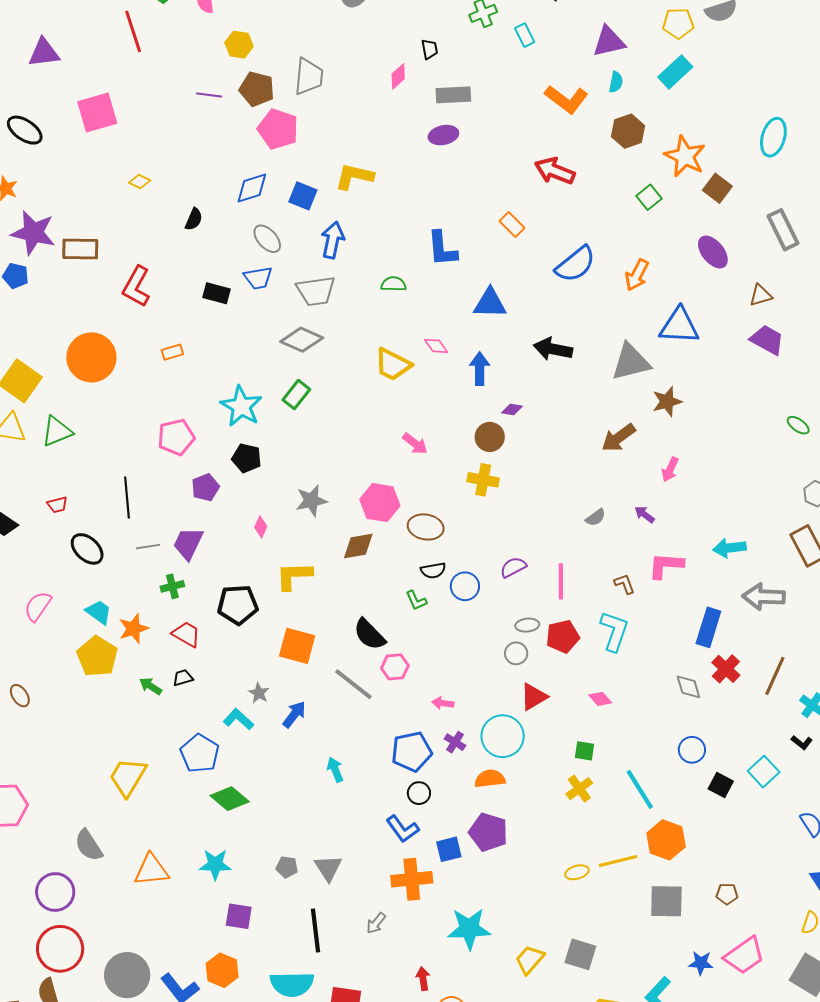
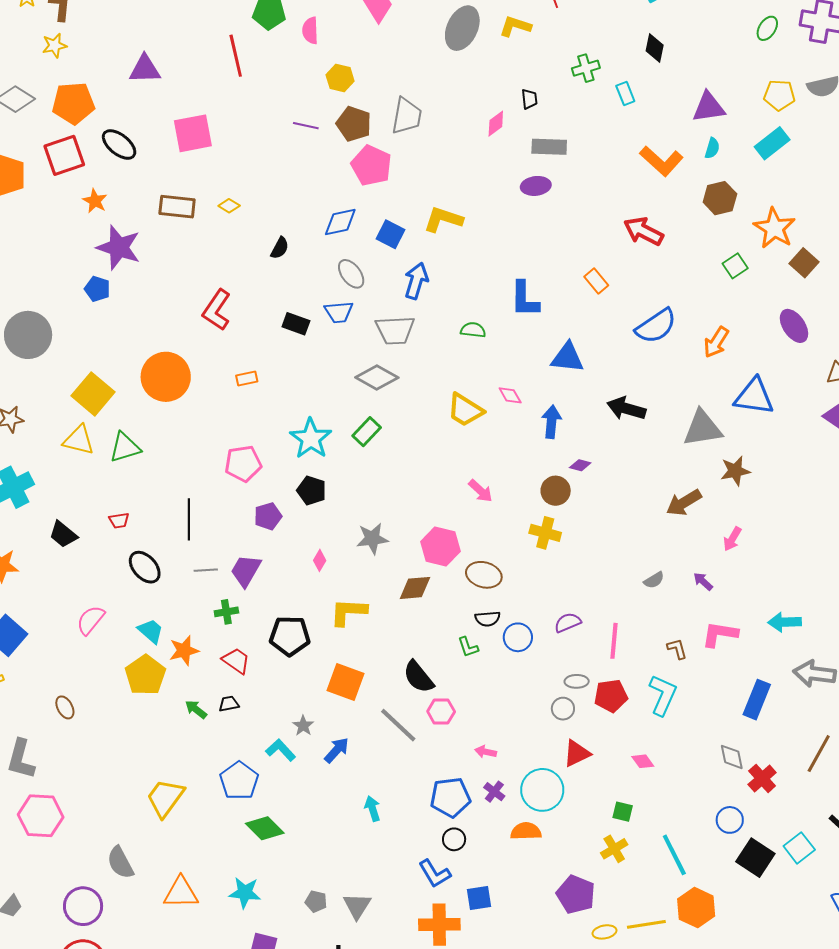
brown rectangle: (80, 249) -> (177, 207), moved
red cross: (726, 669) -> (762, 778), moved
black square: (721, 785) -> (755, 858), size x1.5
purple pentagon: (488, 832) -> (576, 894), moved

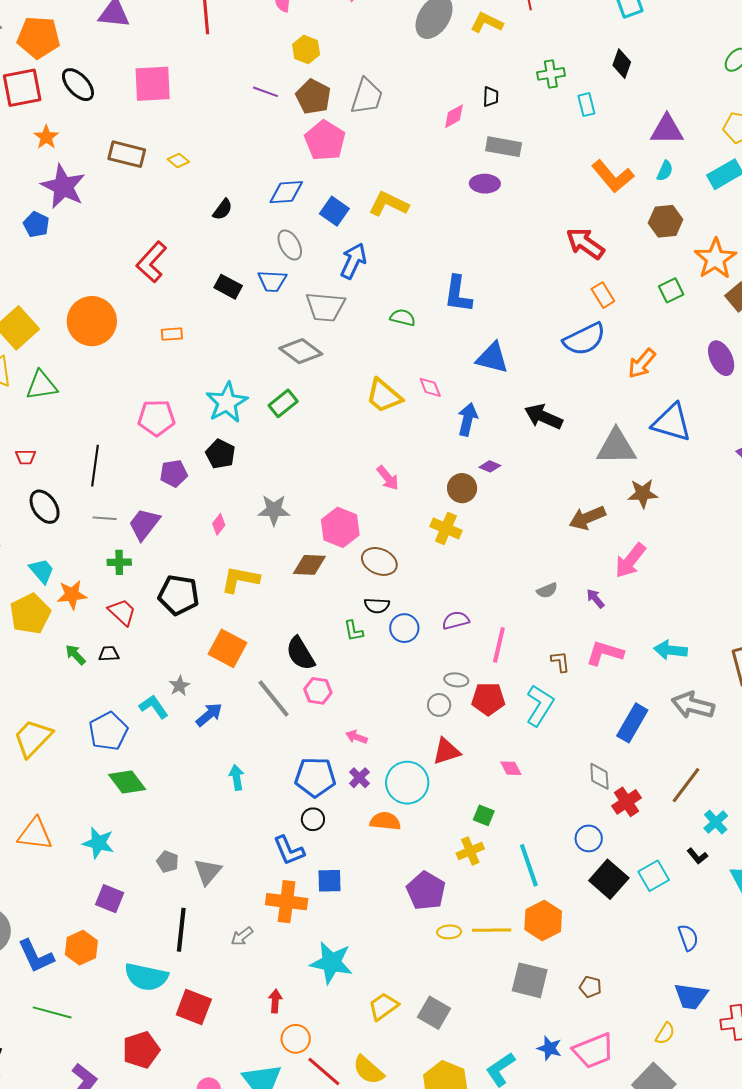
orange rectangle: (596, 281) -> (603, 295), moved
pink arrow: (732, 539) -> (630, 561), size x1.5

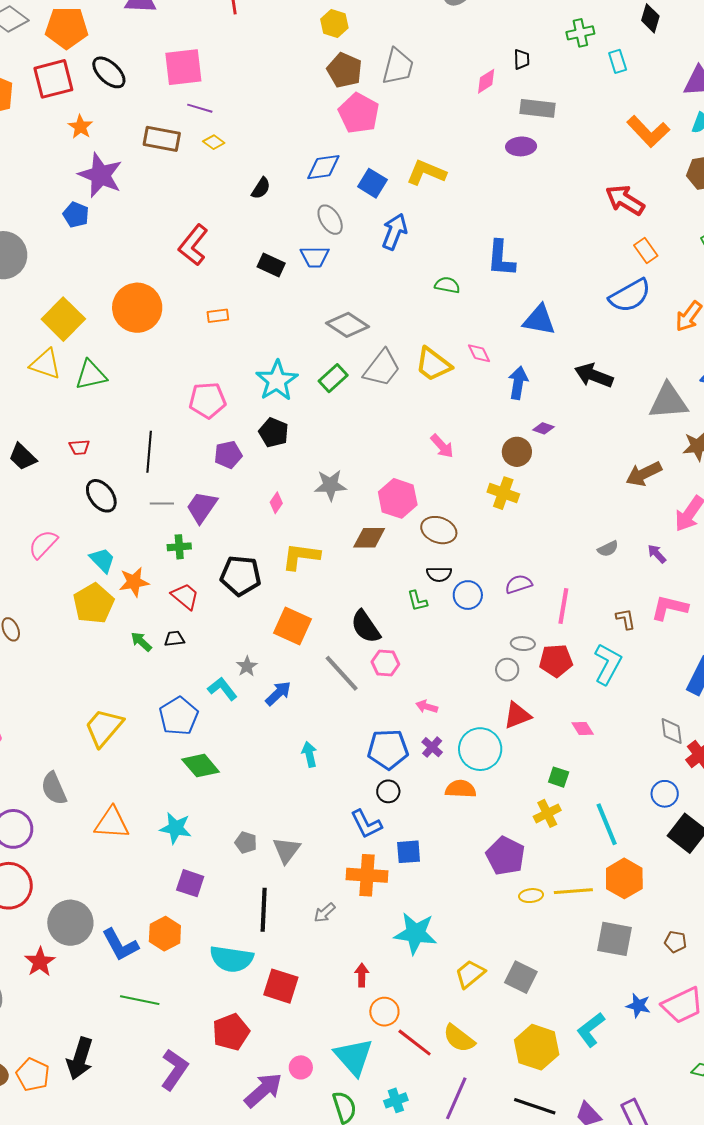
purple line: (266, 92) -> (200, 108), moved
gray trapezoid: (325, 307) -> (382, 368), moved, turned -54

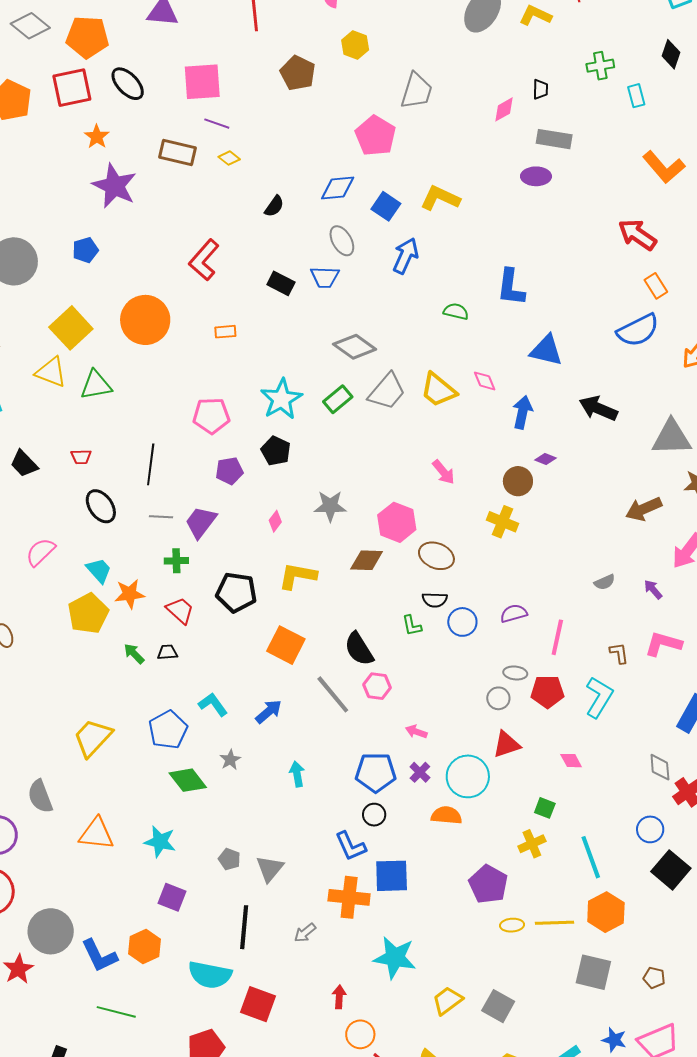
brown pentagon: (344, 70) -> (298, 73), moved
blue pentagon: (76, 215) -> (85, 250), moved, turned 30
gray star: (247, 666) -> (230, 760), moved
blue square: (409, 852) -> (392, 876), size x1.4

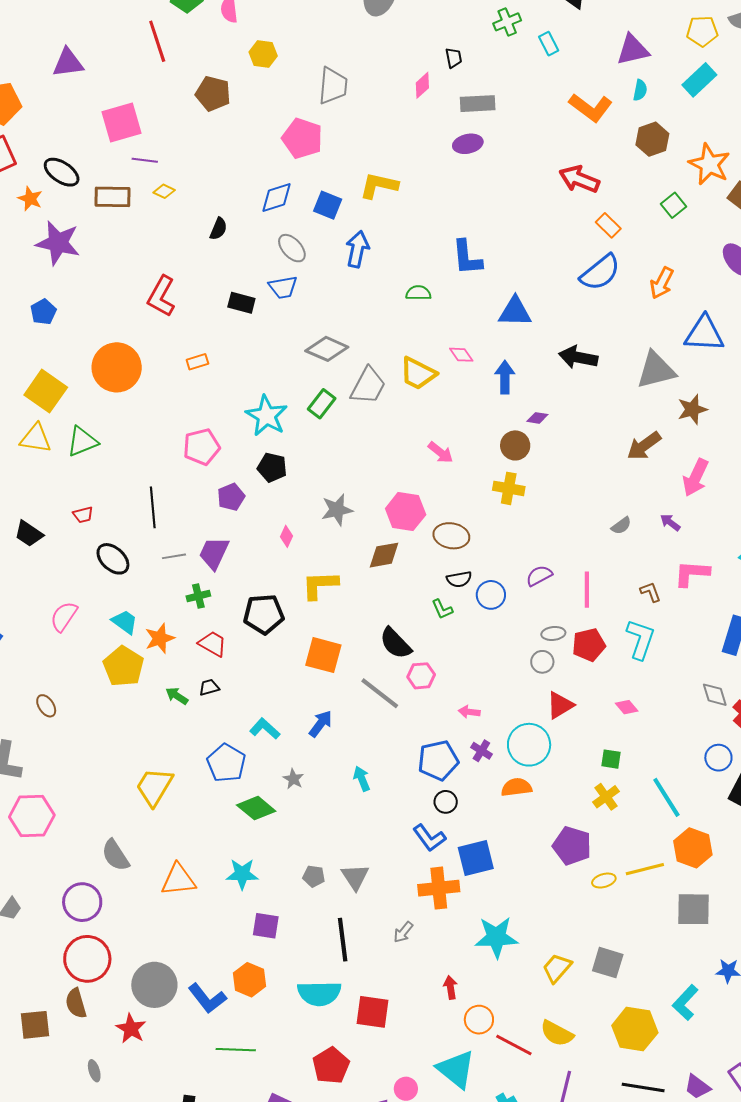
black ellipse: (128, 84) -> (62, 172), moved

